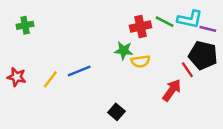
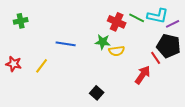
red cross: (140, 26) -> (117, 22), turned 36
purple line: (208, 29) -> (173, 24), turned -40
blue line: (79, 71) -> (66, 44), moved, turned 30

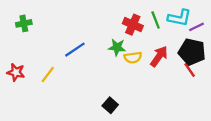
green line: (137, 18) -> (156, 20), turned 42
blue line: (66, 44) -> (75, 50), turned -42
red line: (156, 58) -> (190, 70), moved
red arrow: (143, 75) -> (159, 56), moved

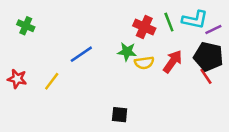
green cross: (24, 23) -> (26, 26), turned 35
black square: (110, 105) -> (120, 115), turned -35

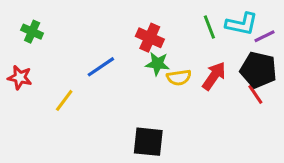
red cross: (144, 27) -> (150, 38), moved
red star: (17, 79) -> (20, 77), moved
black square: (120, 115) -> (148, 142), size x1.5

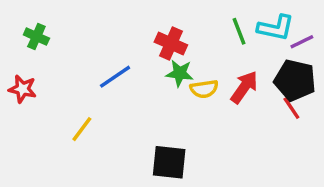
yellow line: (64, 100) -> (82, 129), moved

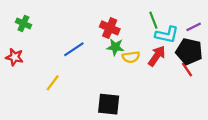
cyan L-shape: (276, 28) -> (167, 35), moved

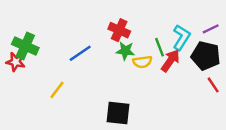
green line: (153, 20) -> (159, 47), moved
green cross: (23, 23) -> (25, 46), moved, size x1.5
cyan L-shape: (167, 35) -> (181, 37), turned -70
red line: (187, 69) -> (213, 85), moved

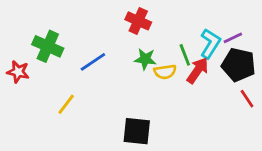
purple line: (211, 29) -> (233, 38), moved
red cross: (119, 30) -> (138, 21), moved
green cross: (25, 46) -> (48, 46), moved

